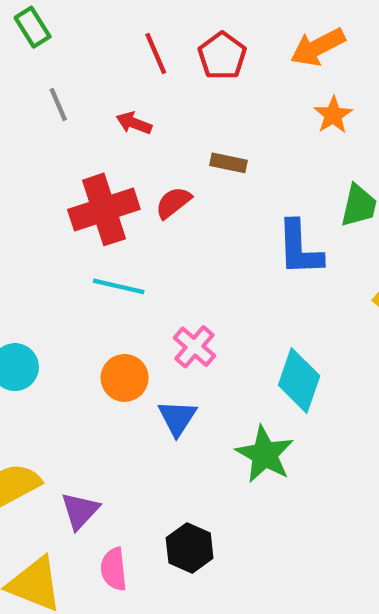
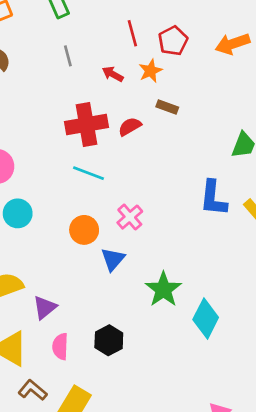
orange star: (333, 115) -> (150, 71), moved
blue L-shape: (300, 248) -> (213, 198), moved
cyan diamond: (299, 381) -> (206, 319), moved

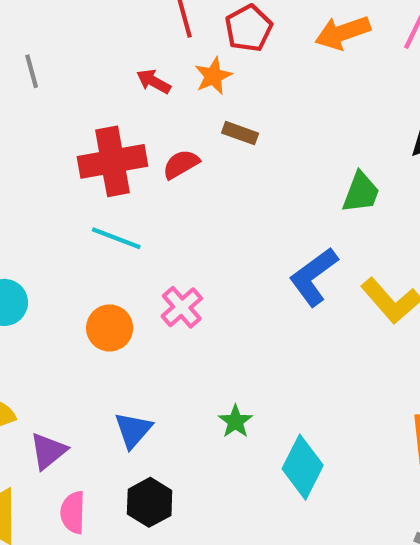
gray line: (68, 56) -> (32, 71), moved
blue L-shape: (213, 198) -> (314, 277), turned 48
blue triangle: (113, 259) -> (133, 430), moved
green star: (163, 289) -> (235, 421), size x0.6

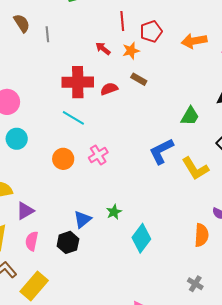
blue triangle: (133, 430) -> (82, 219), moved

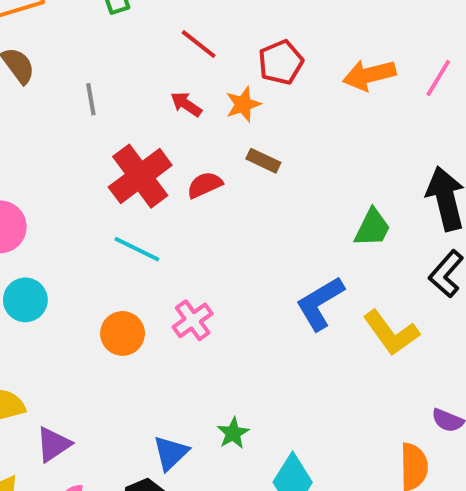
red line: (122, 21) -> (199, 44), moved, turned -42
gray line: (47, 34) -> (91, 99), moved
red cross: (78, 82) -> (140, 176), turned -32

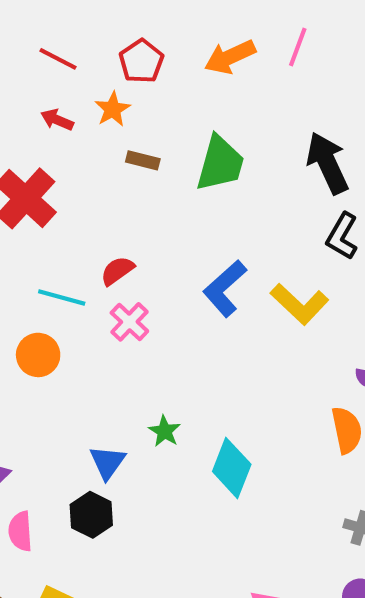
red semicircle: (205, 185) -> (117, 271), moved
green trapezoid: (372, 228) -> (220, 163), moved, size x1.4
cyan line: (137, 249) -> (62, 297), moved
pink cross: (193, 320) -> (129, 322), moved

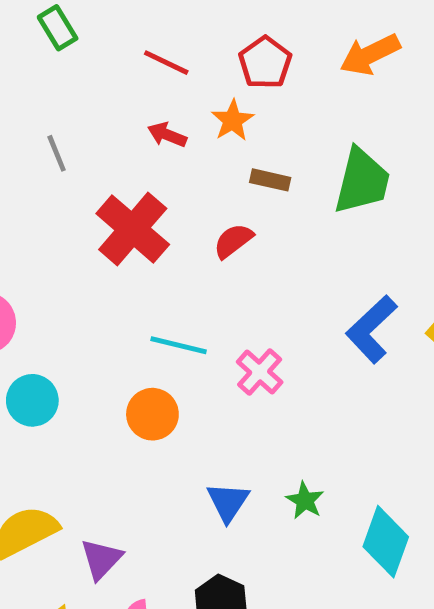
red semicircle: (117, 271) -> (233, 241), moved
blue triangle: (107, 462) -> (228, 502), moved

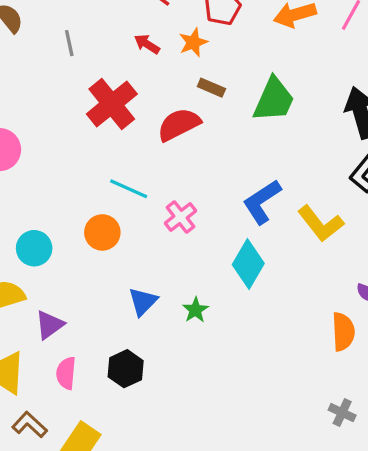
red semicircle: (233, 241) -> (179, 124), size x1.5
cyan circle: (32, 400) -> (34, 248), moved
cyan diamond: (386, 542) -> (248, 264), moved

